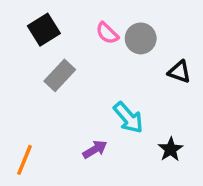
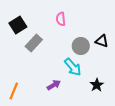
black square: (44, 30) -> (18, 25), moved
pink semicircle: (107, 33) -> (61, 19), turned 40
gray circle: (141, 38) -> (81, 46), moved

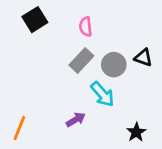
black square: (18, 25) -> (35, 20), moved
gray rectangle: (34, 43) -> (81, 60), moved
black star: (97, 85) -> (136, 132), moved

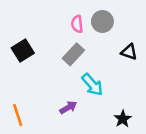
black square: (35, 20) -> (23, 51), moved
gray circle: (114, 65) -> (102, 21), moved
orange line: (19, 128) -> (18, 115), turned -40

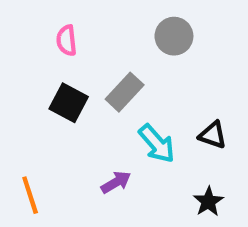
pink semicircle: (77, 24) -> (67, 40), moved
black square: (23, 51) -> (69, 103), moved, turned -30
black triangle: (129, 52) -> (213, 135), moved

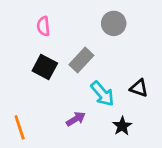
black star: (208, 202) -> (122, 126), moved

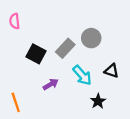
gray circle: (114, 23) -> (91, 38), moved
pink semicircle: (43, 26) -> (15, 21), moved
purple arrow: (76, 119) -> (51, 84), moved

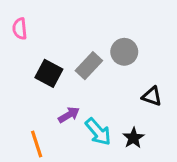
cyan arrow: (82, 75) -> (98, 132), moved
orange line: (16, 102) -> (37, 144), moved

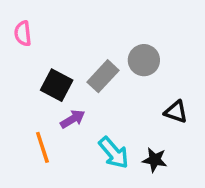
purple arrow: (69, 115) -> (73, 119), moved
black star: (133, 138) -> (155, 160), turned -30
orange line: (37, 144) -> (42, 147), moved

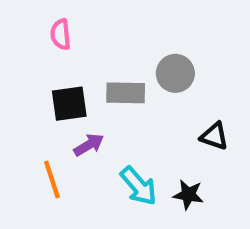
pink semicircle: (23, 33) -> (61, 34), moved
gray rectangle: (103, 76) -> (126, 93), turned 48
black square: (57, 85) -> (69, 104), turned -36

